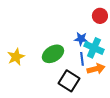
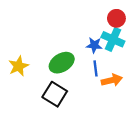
cyan cross: (94, 48) -> (113, 39), moved
black square: (69, 81) -> (55, 94), moved

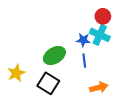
yellow star: (18, 66) -> (16, 73), moved
orange arrow: (112, 80) -> (99, 87), moved

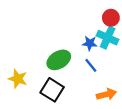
blue line: (84, 61) -> (91, 65), turned -32
yellow star: (16, 73) -> (18, 79), turned -30

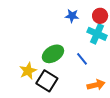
blue star: (90, 43) -> (72, 16), moved
yellow star: (18, 79) -> (28, 71), moved, turned 30

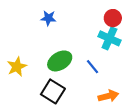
blue star: (72, 16) -> (48, 18), moved
yellow star: (28, 71) -> (17, 67), moved

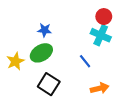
blue star: (48, 18) -> (44, 30), moved
green ellipse: (60, 61) -> (41, 53), moved

